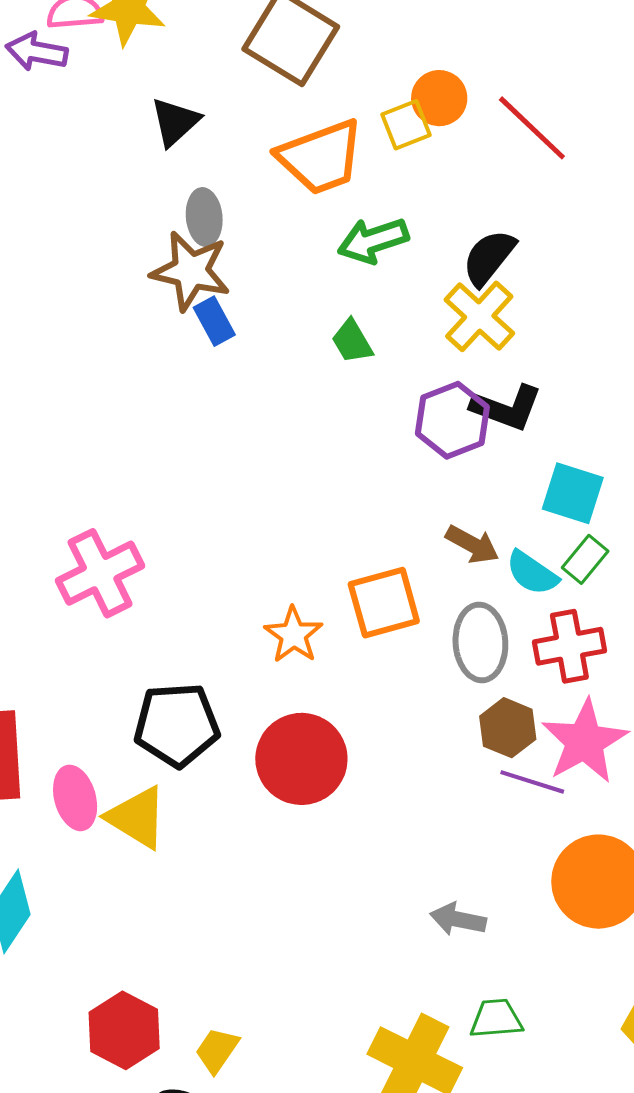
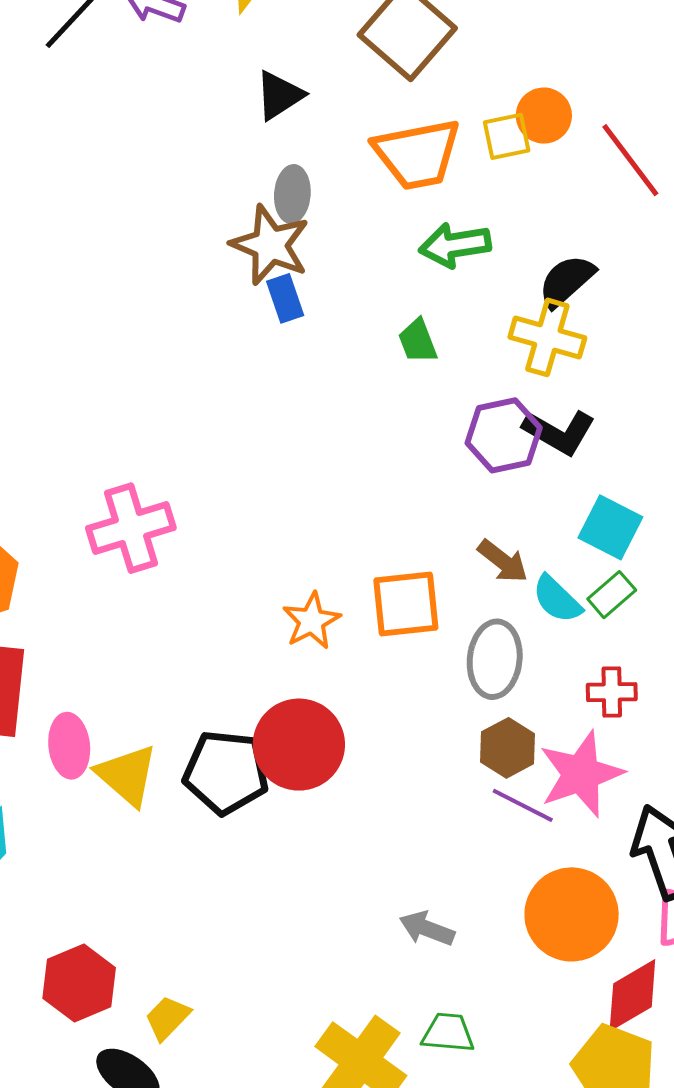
yellow cross: (479, 316) -> (547, 337), turned -36
red cross: (569, 646) -> (612, 692), moved, size x0.7
black pentagon: (177, 725) -> (226, 772), moved

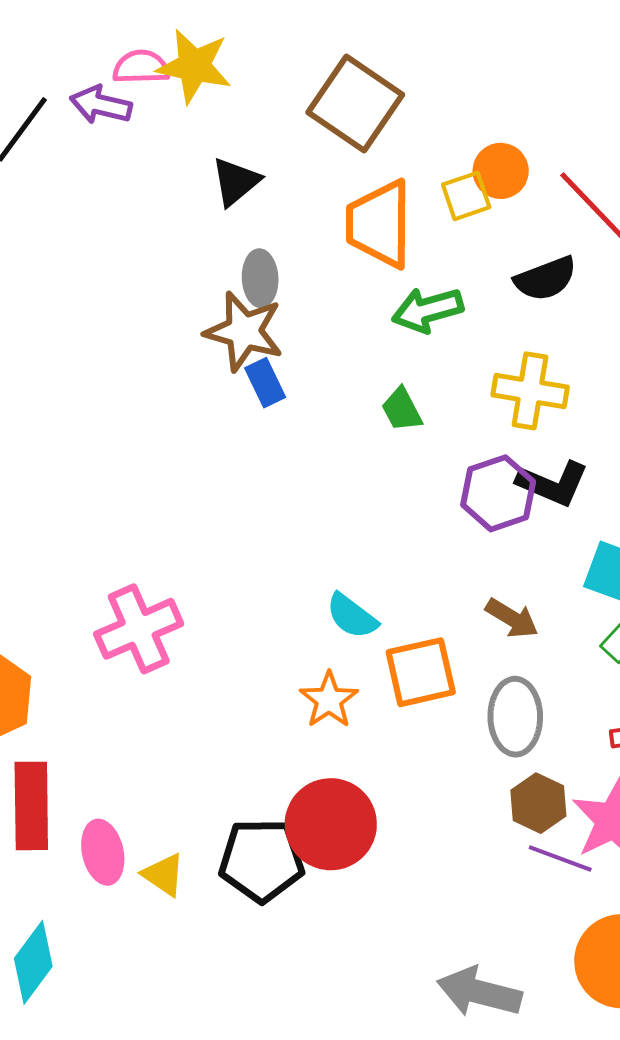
orange trapezoid: (417, 154) -> (379, 224), turned 108
black semicircle: (566, 281) -> (546, 279), moved, turned -152
cyan semicircle: (557, 599) -> (352, 616), moved
yellow triangle: (127, 775) -> (164, 875), size x0.7
gray arrow: (427, 929) -> (479, 992), size x1.5

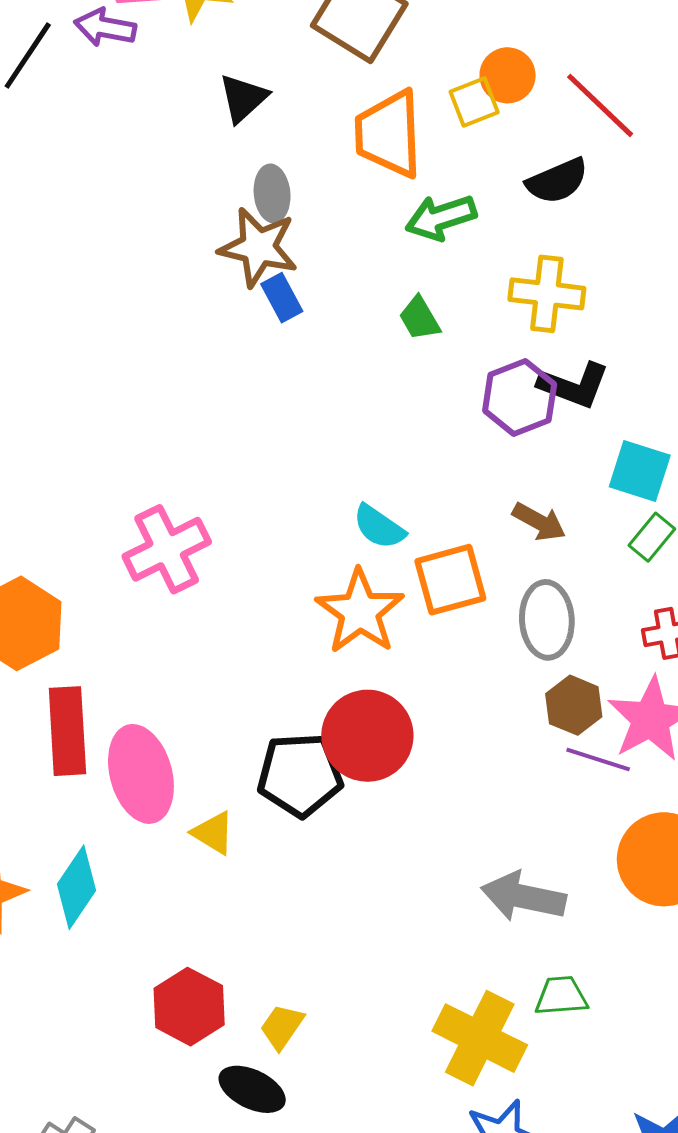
orange star: (329, 700) -> (360, 612), size x1.5
pink ellipse: (103, 852) -> (141, 774), size x1.5
yellow triangle: (164, 875) -> (213, 833), moved

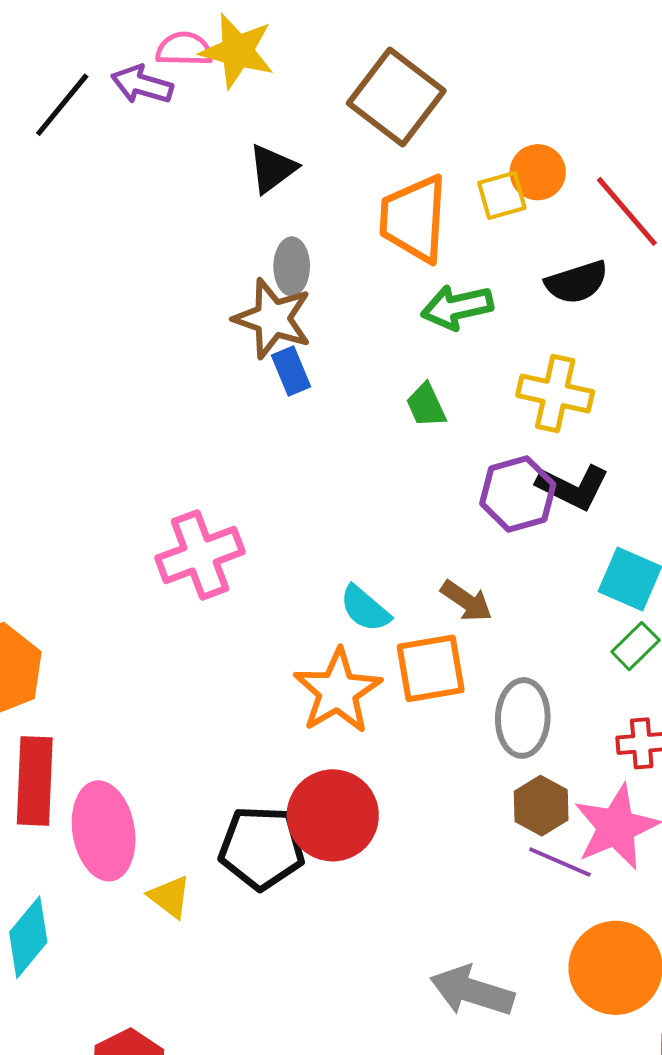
brown arrow: (539, 522) -> (466, 601), moved
pink cross: (167, 549) -> (200, 555), moved

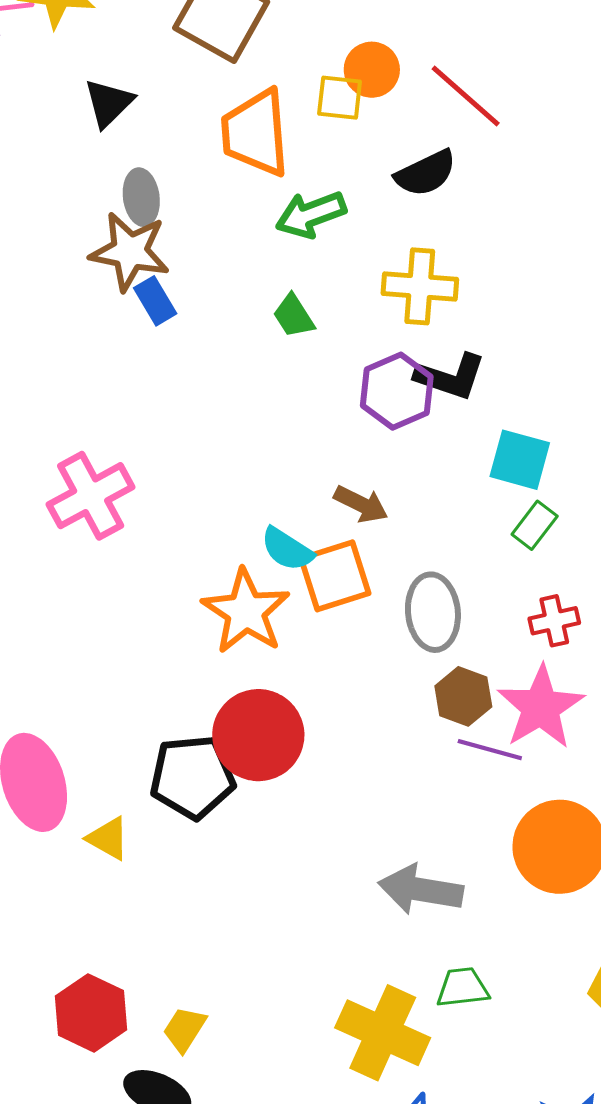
yellow square: (502, 195) -> (340, 98), turned 30
cyan semicircle: (365, 609) -> (287, 549), moved

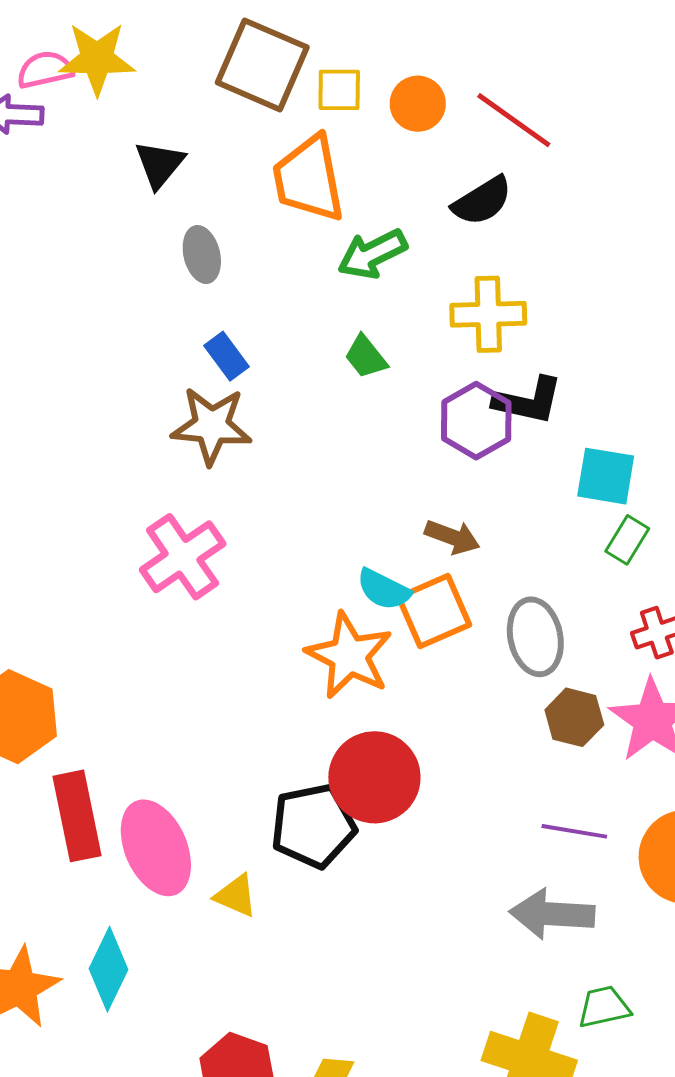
yellow square: (340, 98) -> (339, 90), moved
brown star: (130, 252) -> (212, 426), moved
purple line: (490, 750) -> (574, 831), moved

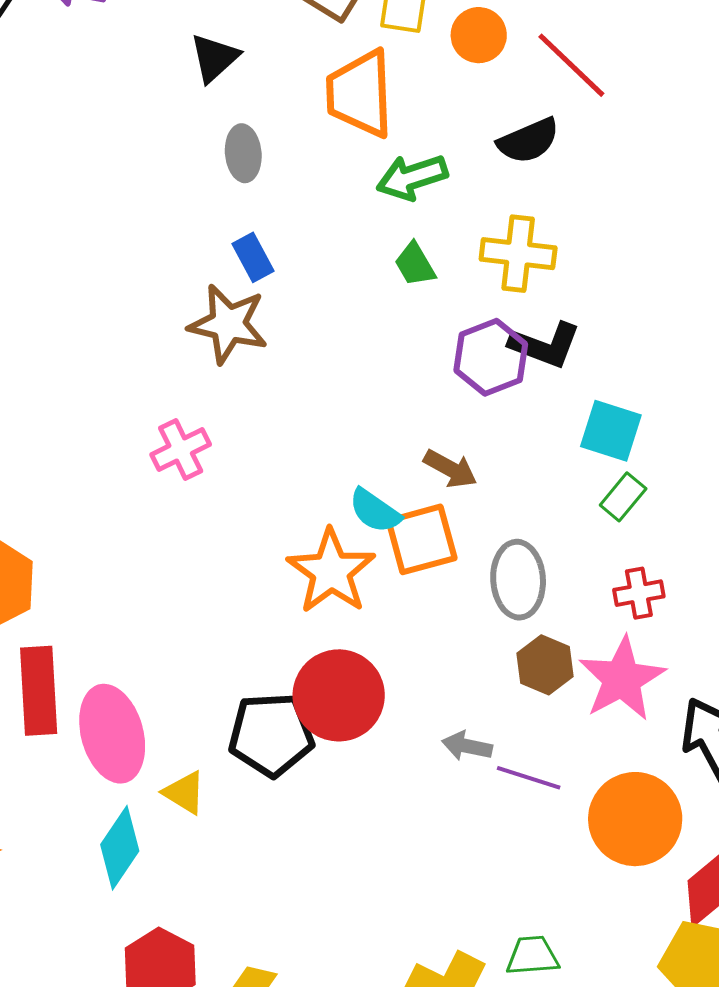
green trapezoid: (366, 357) -> (415, 264), moved
pink cross: (183, 557) -> (181, 449), size x0.7
gray arrow: (552, 914) -> (467, 746), moved, size x0.6
cyan diamond: (108, 969) -> (120, 848), moved

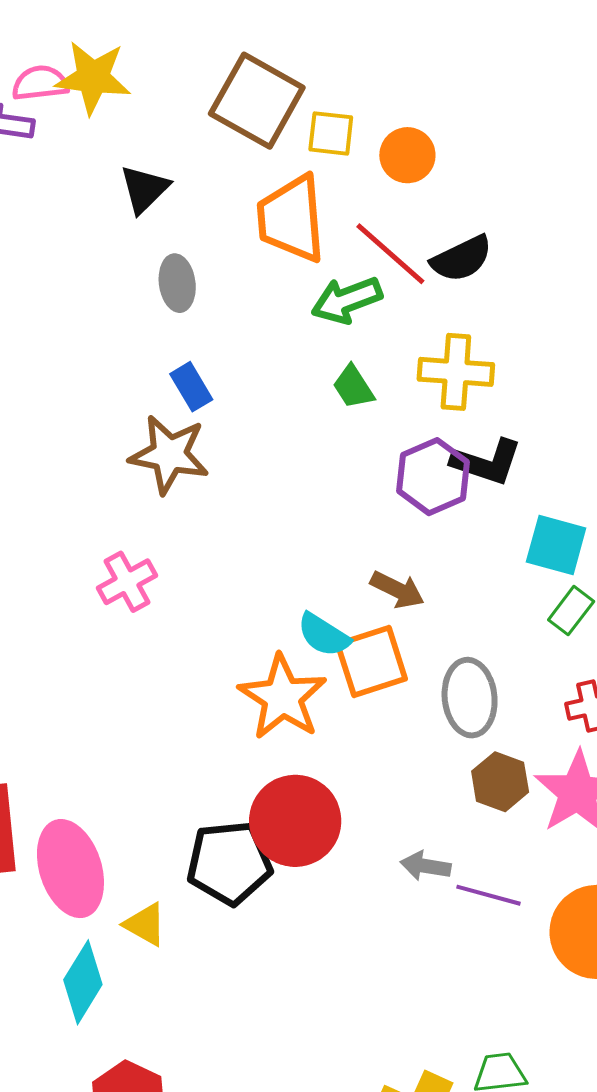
red line: (571, 65) -> (390, 254), moved

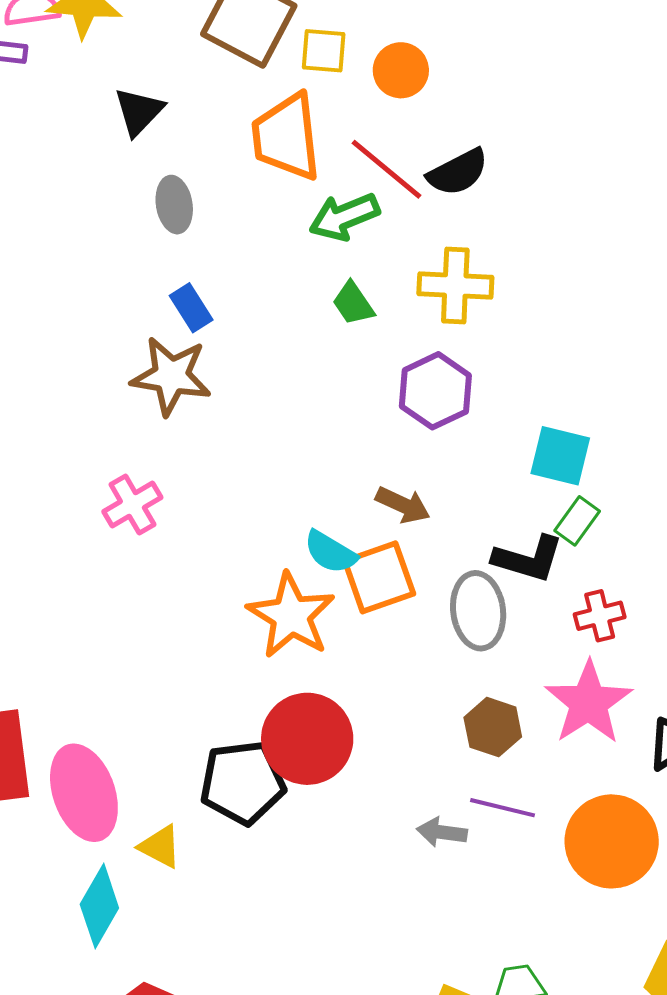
black L-shape: (487, 462) -> (528, 559), moved
brown hexagon: (500, 782) -> (493, 727), moved
gray arrow: (426, 866) -> (442, 832), moved

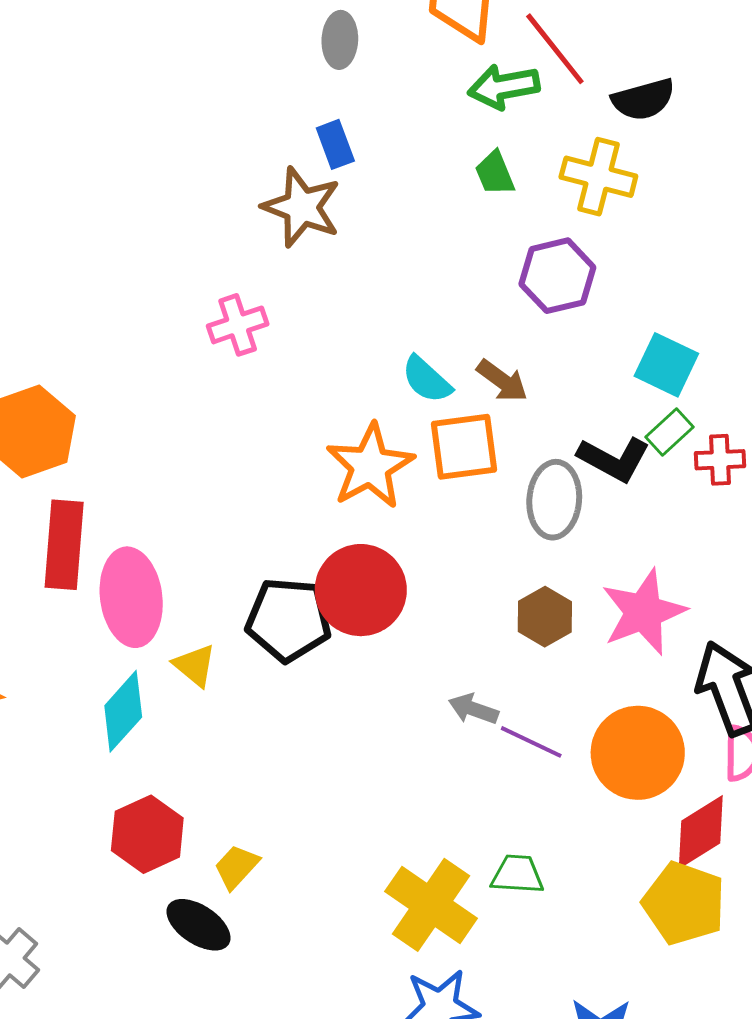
black semicircle: (458, 172) -> (643, 99), moved
cyan semicircle: (330, 552) -> (427, 379), moved
red cross: (600, 616) -> (720, 460), moved
purple line: (502, 808) -> (531, 742), moved

